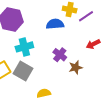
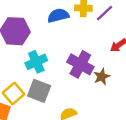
blue semicircle: (55, 24) -> (58, 16), moved
purple cross: (60, 55) -> (80, 64), size x1.5

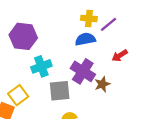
blue semicircle: (58, 16) -> (85, 39), moved
gray square: (39, 91) -> (60, 91), moved, turned -30

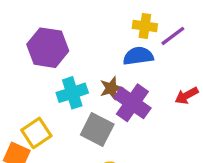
red arrow: (120, 55) -> (187, 96), moved
brown star: (102, 84) -> (111, 88), moved
gray square: (60, 91) -> (97, 130), turned 30

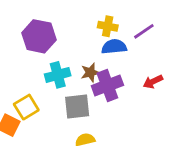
yellow cross: (145, 26) -> (108, 26), moved
purple cross: (132, 103) -> (107, 86), turned 32
gray square: (97, 130) -> (77, 106), turned -36

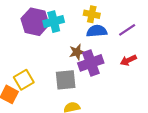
purple line: (144, 31) -> (127, 30), moved
cyan cross: (58, 75) -> (54, 22), moved

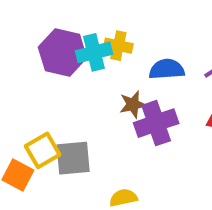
yellow cross: (92, 14) -> (118, 46), moved
gray square: (66, 80) -> (73, 158), moved

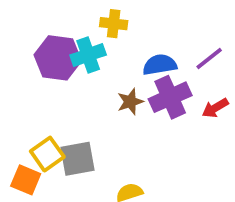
yellow cross: (118, 46) -> (114, 24), moved
purple cross: (156, 123) -> (170, 97), moved

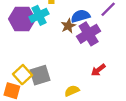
brown star: (130, 102) -> (68, 26), moved
red arrow: (215, 108) -> (98, 70), moved

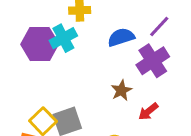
brown star: (68, 26) -> (121, 90), moved
purple cross: (89, 34) -> (153, 61), moved

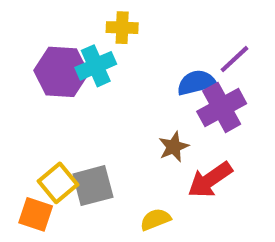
blue semicircle: (121, 37) -> (197, 83), moved
red arrow: (148, 112) -> (210, 180), size x1.5

